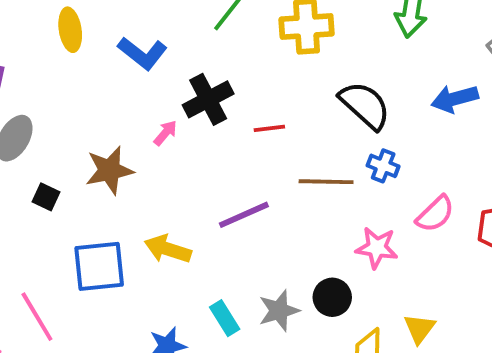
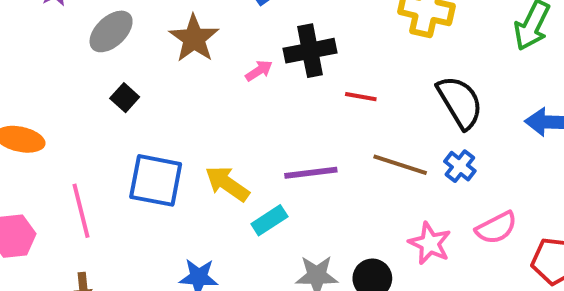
brown star: (109, 170) -> (194, 38), moved, turned 30
cyan rectangle: (225, 318) -> (269, 220), moved, turned 72

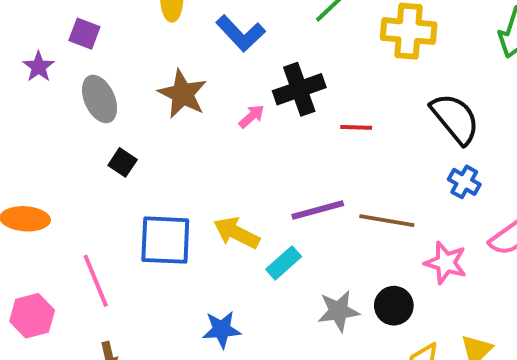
gray ellipse: (111, 31) -> (100, 99), turned -63
brown line: (400, 165) -> (387, 221), moved

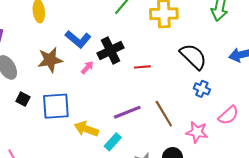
blue L-shape: (241, 33) -> (78, 39), moved
brown star: (183, 94) -> (50, 60), turned -30
brown line: (387, 221) -> (164, 114), turned 56
blue square: (165, 240) -> (56, 106), moved

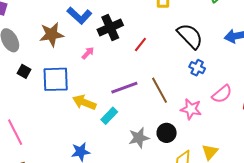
pink arrow: (87, 67) -> (88, 53), moved
red line: (142, 67) -> (140, 44), turned -49

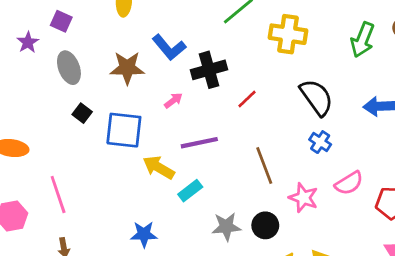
purple line: (124, 88) -> (199, 143), moved

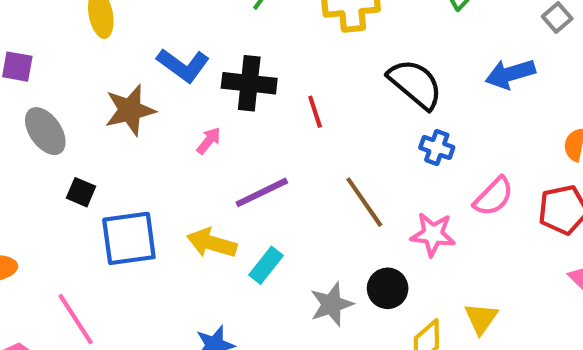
black cross: (209, 70) -> (249, 83), turned 36
red line: (247, 99) -> (315, 112), turned -50
blue square: (124, 130) -> (129, 238), moved

